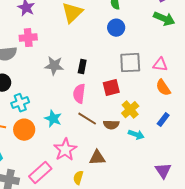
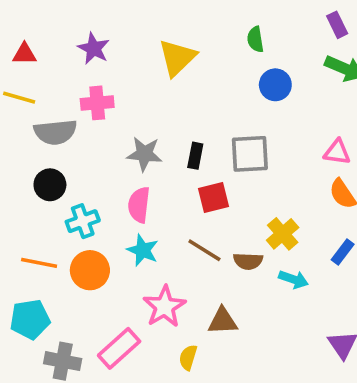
blue circle: (116, 28) -> (275, 85), moved
gray square: (130, 63) -> (250, 154), moved
red square: (111, 88) -> (214, 197), moved
pink semicircle: (79, 94) -> (139, 205), moved

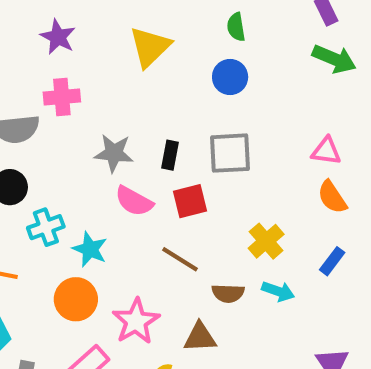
blue circle: (275, 85) -> (230, 77), moved
pink semicircle: (139, 205) -> (134, 201), moved, turned -68
cyan star: (143, 250) -> (90, 249), moved
brown semicircle: (248, 261) -> (228, 293), moved
orange circle: (90, 270) -> (76, 299), moved

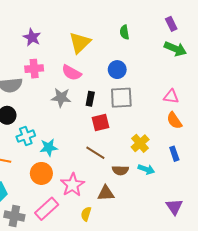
blue circle: (230, 77) -> (117, 70), moved
pink semicircle: (134, 201) -> (71, 73), moved
cyan star: (90, 249) -> (49, 147), turned -30
blue rectangle: (332, 261) -> (174, 154), turned -56

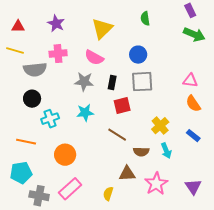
cyan star: (49, 147) -> (85, 113), moved
blue rectangle: (174, 154) -> (193, 136), turned -32
cyan arrow: (146, 169) -> (166, 151), turned 49
pink star: (73, 185) -> (156, 184), moved

